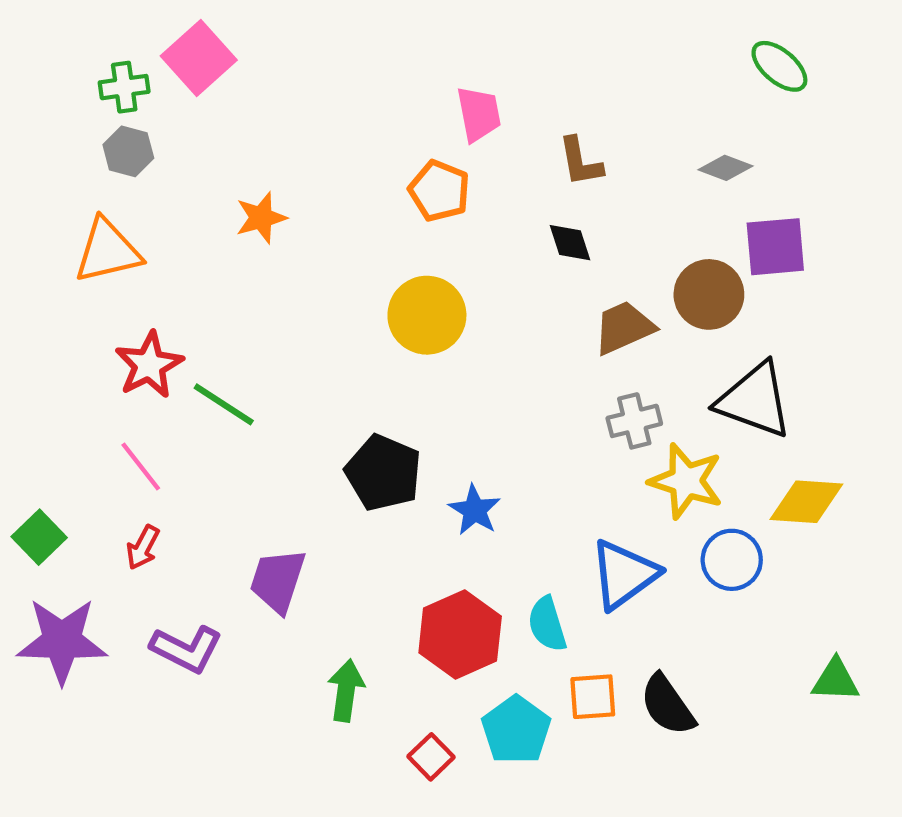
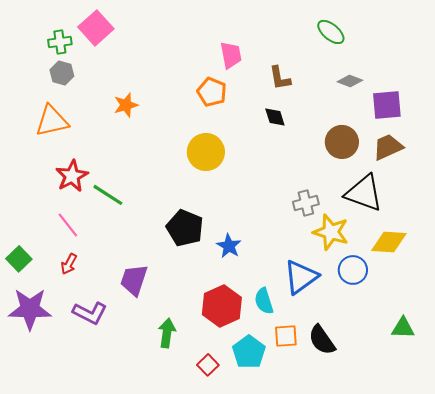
green ellipse: (779, 66) -> (331, 32), moved
purple square: (775, 247) -> (387, 105), moved
brown trapezoid: (624, 328) -> (388, 147), moved

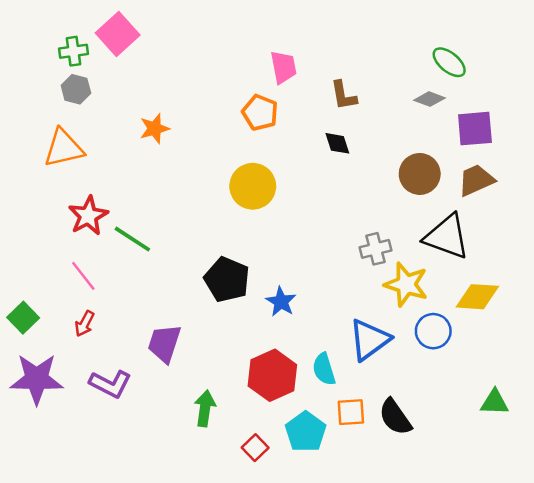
green ellipse: (331, 32) -> (449, 62), moved

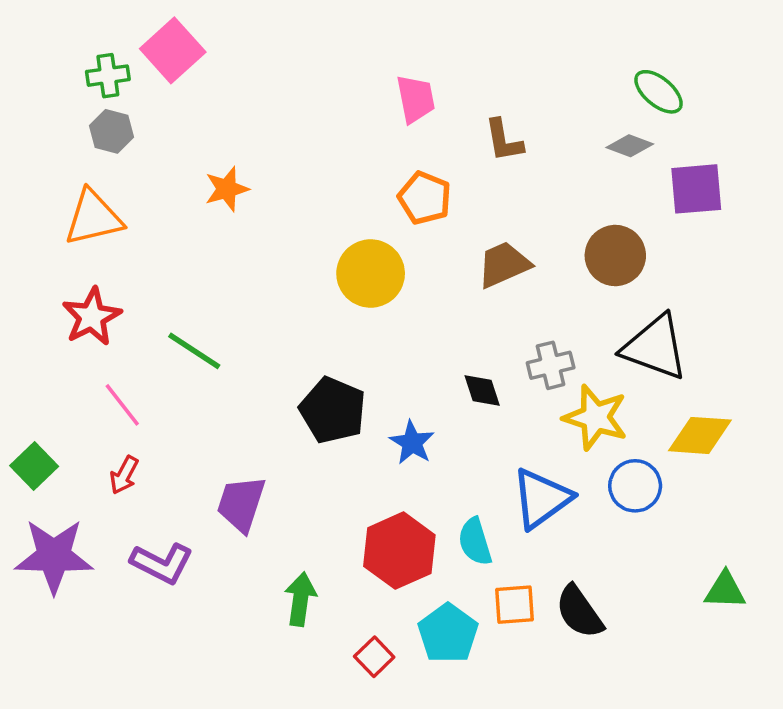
orange pentagon: (260, 113) -> (425, 198), moved
black diamond: (337, 143) -> (482, 390), moved
brown trapezoid: (476, 180) -> (504, 265), moved
red star: (88, 216) -> (92, 317), moved

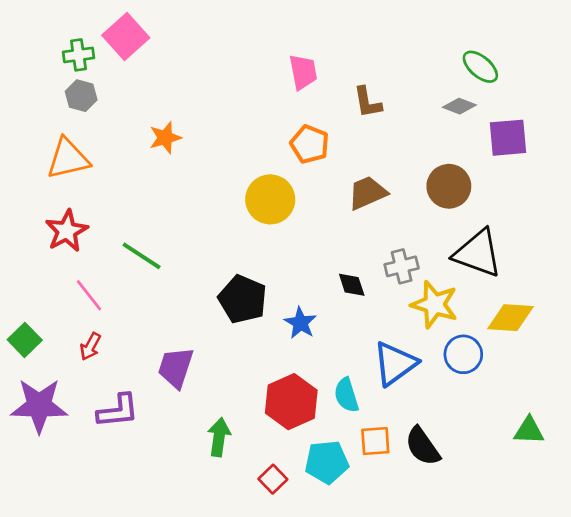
purple L-shape: (162, 563) -> (118, 411), turned -33
cyan pentagon: (448, 633) -> (327, 462), turned 30

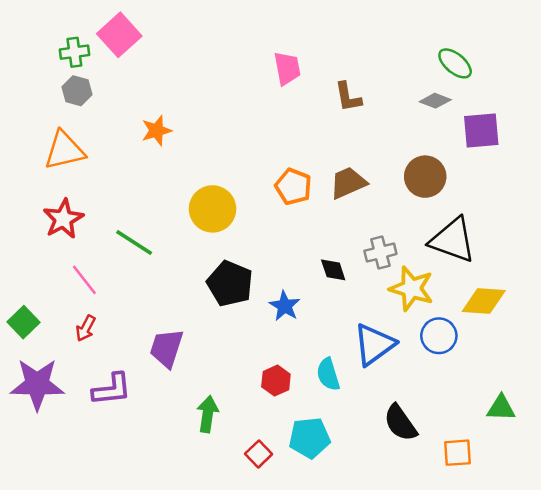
orange pentagon: (310, 144) -> (293, 187), moved
yellow circle: (270, 199) -> (213, 209), moved
red hexagon: (291, 402) -> (276, 381), size x0.6
orange square: (375, 441) -> (458, 453), moved

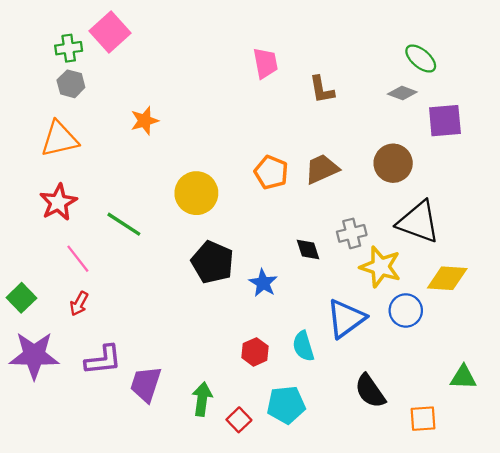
purple trapezoid: (167, 348) -> (146, 384), moved
green arrow: (208, 414) -> (202, 399), moved

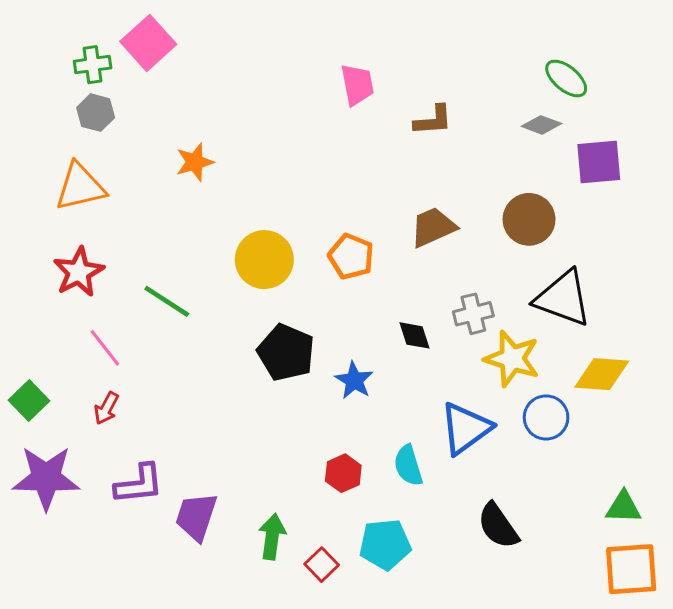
brown L-shape: (322, 90) -> (433, 120), turned -84
orange pentagon: (271, 172) -> (351, 256), moved
orange square: (423, 419) -> (631, 569), moved, size x1.5

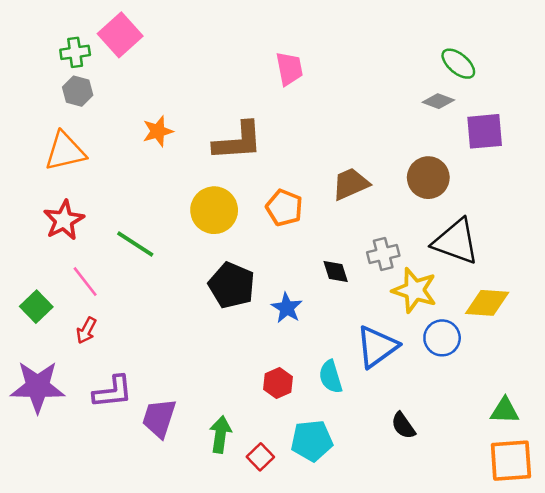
brown L-shape: (433, 120) -> (238, 141), moved, size x1.6
green square: (29, 400) -> (36, 307), moved
black semicircle: (498, 526) -> (403, 426), size x0.7

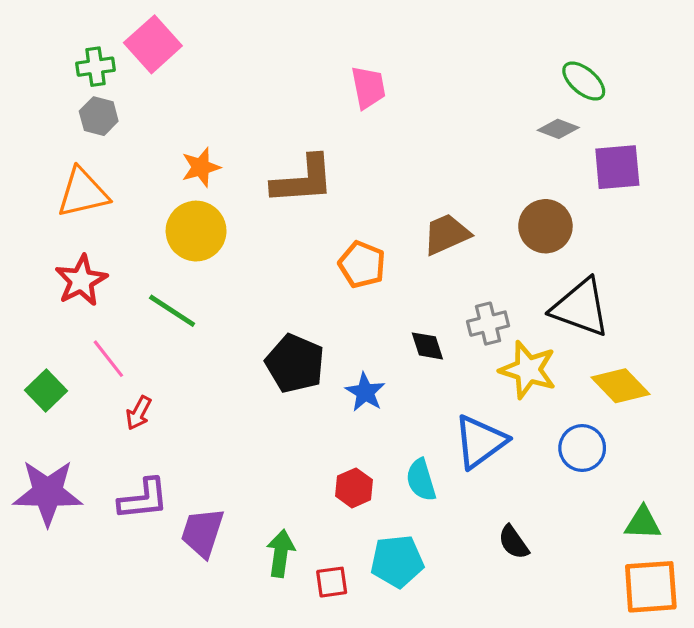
yellow circle: (214, 210) -> (196, 231), moved
yellow diamond: (487, 303) -> (620, 386), turned 42
red arrow: (86, 330) -> (139, 413), moved
blue circle: (442, 338) -> (582, 448), moved
red square: (260, 457) -> (332, 582), turned 36

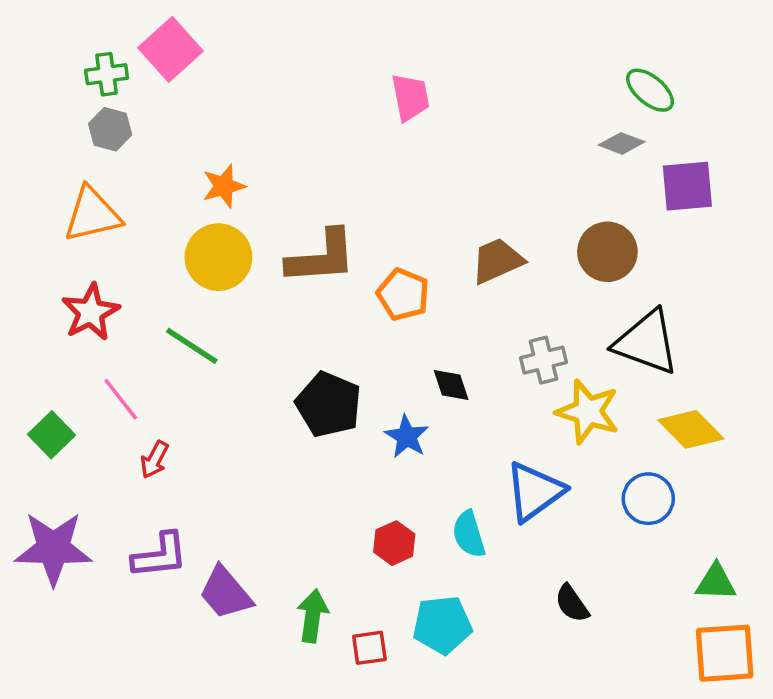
brown L-shape: (303, 180) -> (321, 257), moved
black diamond: (427, 346) -> (451, 385), moved
purple trapezoid: (202, 533) -> (226, 593), turned -58

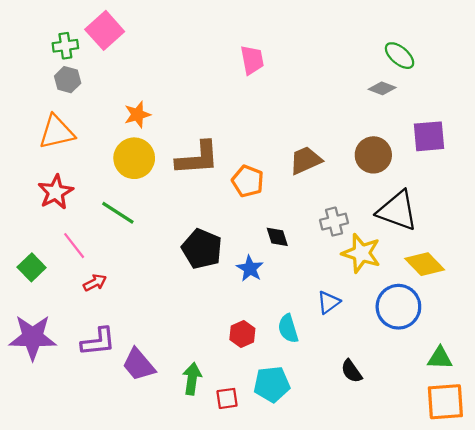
purple square: (687, 186) -> (429, 136), moved
red arrow: (155, 460) -> (95, 283), turned -145
blue triangle: (535, 492) -> (329, 302), size x0.6
blue circle: (648, 499) -> (398, 307), size x1.4

